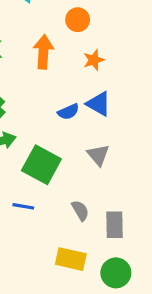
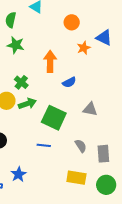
orange arrow: (43, 52) -> (50, 61), moved
blue triangle: (99, 104) -> (104, 38), moved
gray triangle: (98, 155) -> (90, 109), turned -35

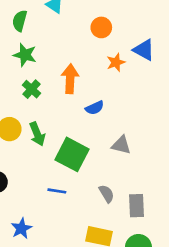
green cross: (21, 82) -> (32, 89), moved
green arrow: (27, 104) -> (37, 134), turned 84

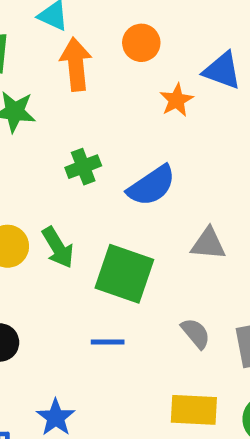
orange arrow: (70, 79) -> (76, 64), moved
green cross: (32, 89) -> (83, 167), moved, turned 36
blue semicircle: (95, 108) -> (152, 186), size x1.5

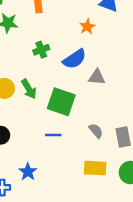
orange star: (177, 100) -> (87, 27), moved
gray triangle: (208, 244) -> (97, 77), moved

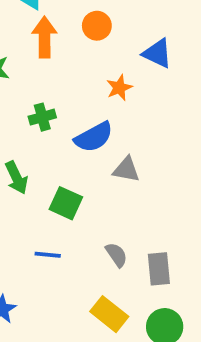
green square: (61, 102) -> (66, 203), size x0.7
yellow rectangle: (95, 168) -> (109, 314), turned 30

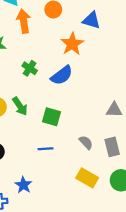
orange star: (119, 88) -> (72, 44), size x1.5
green cross: (42, 117) -> (30, 68), turned -32
gray triangle: (126, 170) -> (114, 110), moved

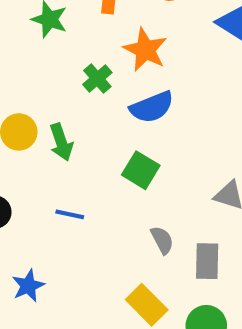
orange star: (72, 44) -> (145, 50), moved, turned -30
green square: (51, 117) -> (141, 170), moved
blue line: (45, 149) -> (70, 214), moved

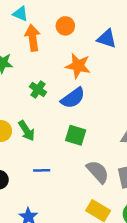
orange star: (145, 50) -> (78, 66), moved
gray semicircle: (162, 240) -> (98, 172), size x1.5

